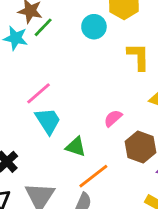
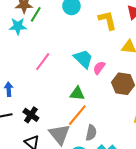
cyan trapezoid: (48, 121) -> (83, 59), moved
orange line: (93, 176) -> (77, 115), moved

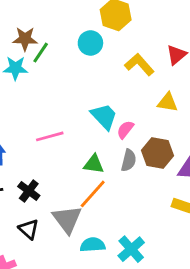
yellow L-shape: (107, 20) -> (139, 64), turned -30
pink line: (43, 62) -> (50, 136), moved, turned 36
gray semicircle: (91, 133) -> (129, 160), moved

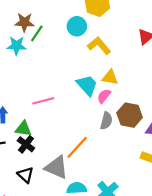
yellow L-shape: (139, 64) -> (99, 46), moved
yellow triangle: (168, 102) -> (110, 77), moved
green triangle: (94, 164) -> (23, 129), moved
gray triangle: (67, 219) -> (56, 167), turned -30

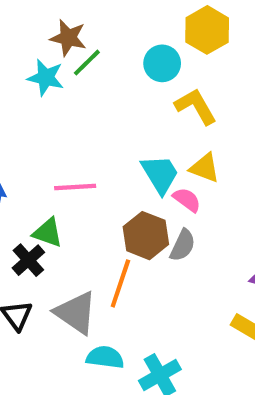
pink semicircle: (104, 96) -> (187, 200), turned 77
brown hexagon: (130, 115) -> (146, 236), moved
green triangle: (23, 129) -> (48, 233), moved
orange line: (77, 147) -> (120, 283), turned -35

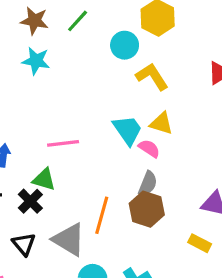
brown star: (68, 38) -> (34, 21), moved
green line: (87, 63) -> (78, 21), moved
brown hexagon: (146, 236) -> (147, 209), moved

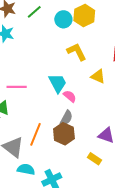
cyan circle: (125, 45) -> (63, 19), moved
yellow triangle: (161, 123) -> (98, 76), moved

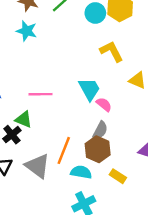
yellow rectangle: (94, 159) -> (118, 176), moved
cyan semicircle: (26, 169) -> (81, 172), moved

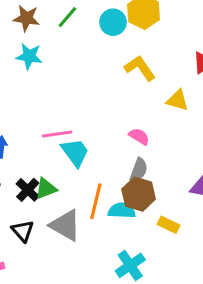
cyan trapezoid: (89, 89) -> (75, 152), moved
green triangle: (24, 119) -> (46, 189), moved, turned -36
cyan semicircle: (81, 172) -> (122, 211), moved

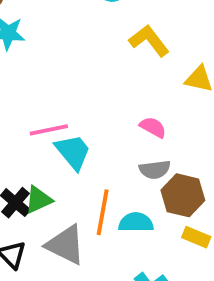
gray semicircle: (139, 170) -> (155, 170), turned 65
brown hexagon: (139, 194) -> (183, 195), moved

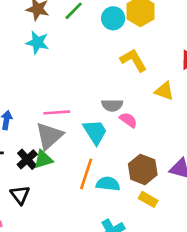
cyan trapezoid: (73, 152) -> (95, 132), moved
gray semicircle: (155, 170) -> (112, 105), moved
gray triangle: (66, 245) -> (49, 136), moved, turned 44

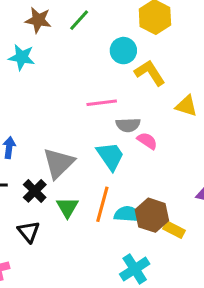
cyan circle: (113, 18) -> (123, 51), moved
cyan star: (37, 42) -> (22, 57), moved
pink line: (57, 112) -> (102, 103), moved
green triangle: (43, 159) -> (67, 207), moved, turned -40
brown hexagon: (143, 169) -> (152, 215), moved

